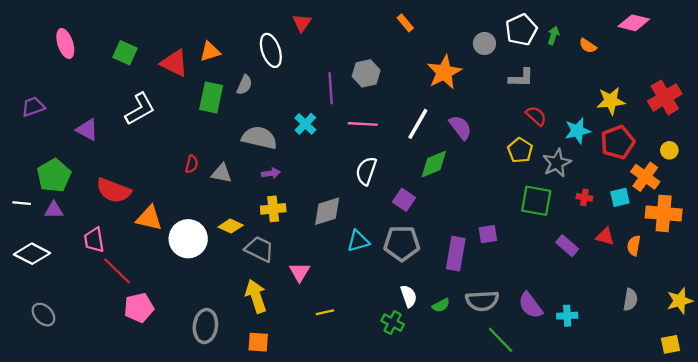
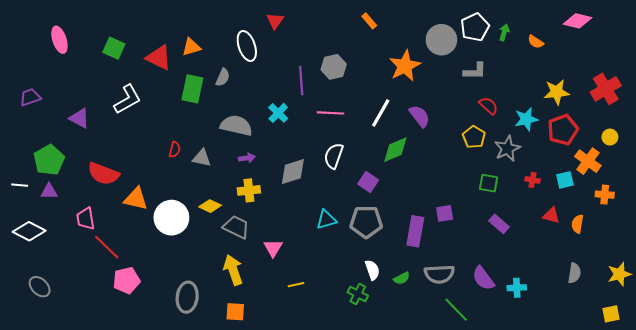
gray circle: (484, 44) -> (441, 40), size x1.5
green square: (536, 201) -> (489, 183), size x0.7
gray diamond: (327, 211) -> (293, 172), moved
orange cross: (664, 213) -> (605, 195), size x0.6
purple rectangle: (567, 246) -> (499, 224), moved

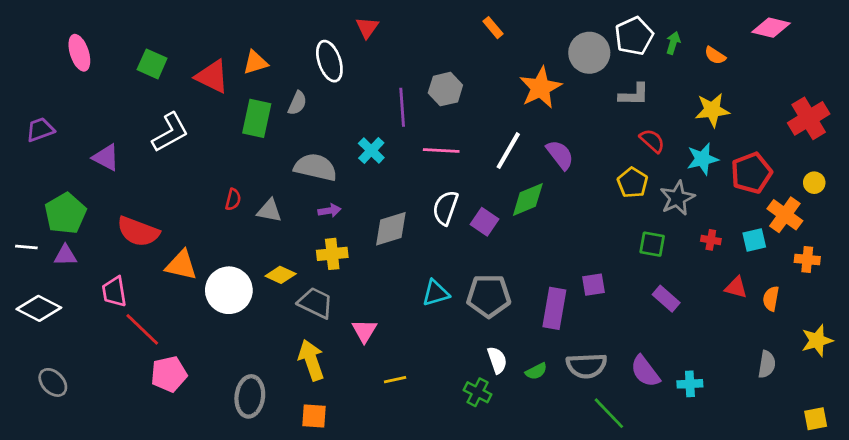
yellow star: (557, 92) -> (712, 110), moved
purple square: (368, 182) -> (485, 222), moved
yellow star: (619, 274) -> (817, 341), moved

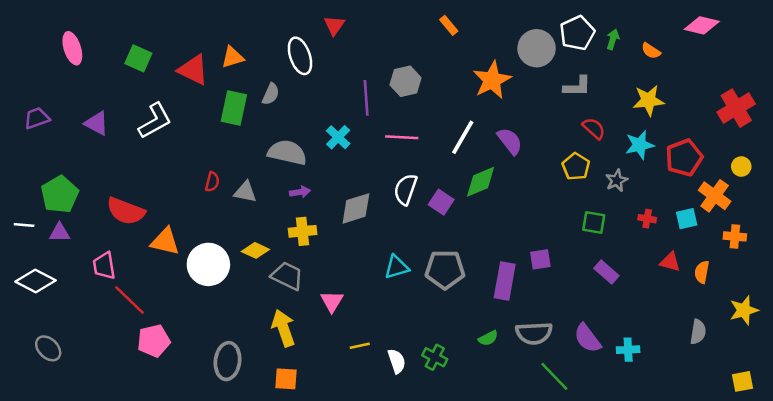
purple triangle: (106, 158) -> (97, 123), moved
gray star: (677, 198) -> (617, 180), size x0.7
white semicircle: (497, 360) -> (397, 361), moved

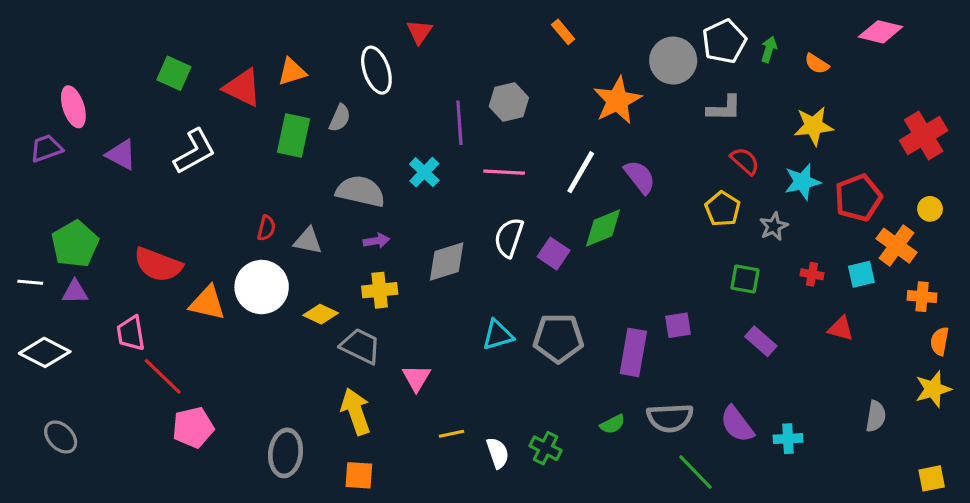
pink ellipse: (72, 48) -> (73, 107), moved
white circle: (208, 264) -> (262, 287), moved
orange semicircle: (702, 272) -> (940, 341), moved

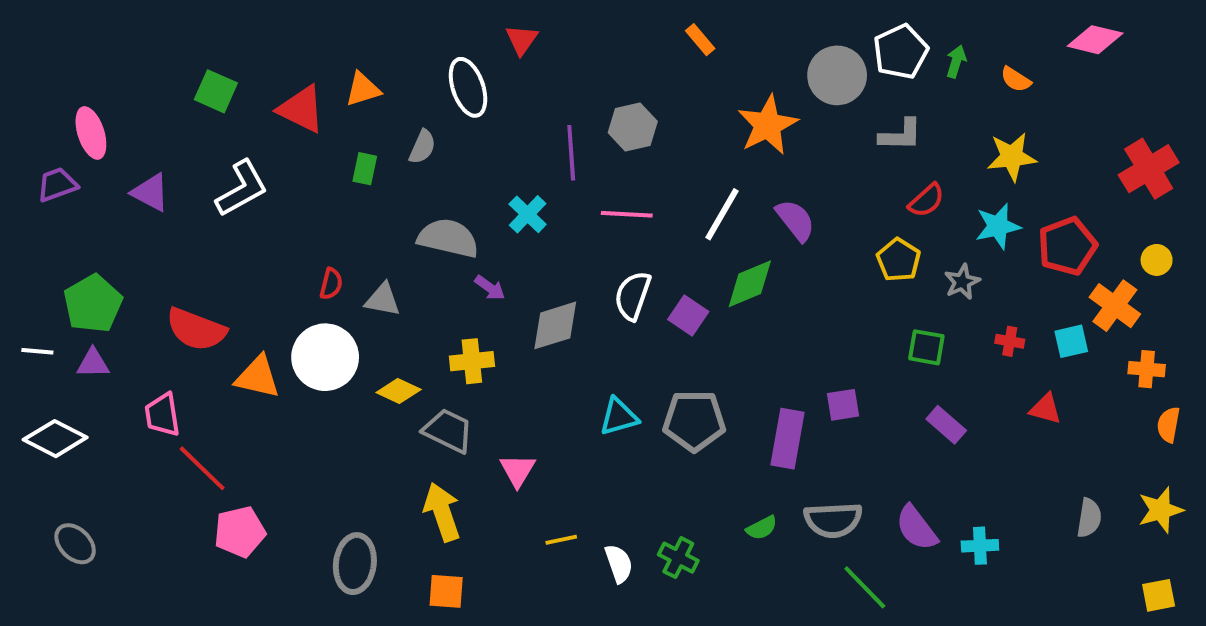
green rectangle: (294, 135) -> (365, 169), size x0.6
red semicircle: (745, 161) -> (926, 200), turned 96
purple arrow: (376, 241) -> (490, 288), moved, turned 45
yellow star: (933, 389) -> (1161, 510), moved

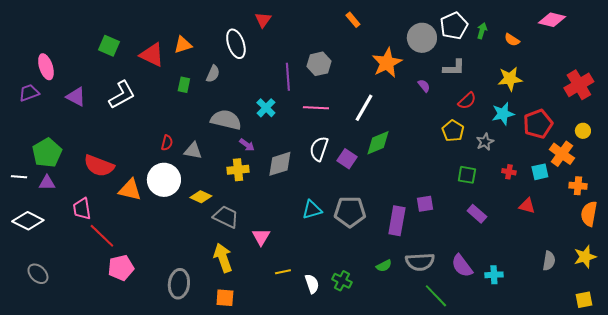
purple semicircle: (795, 220) -> (424, 86), moved, size x0.6
yellow cross: (472, 361) -> (238, 170), moved
orange semicircle: (1168, 425) -> (589, 214), size x1.4

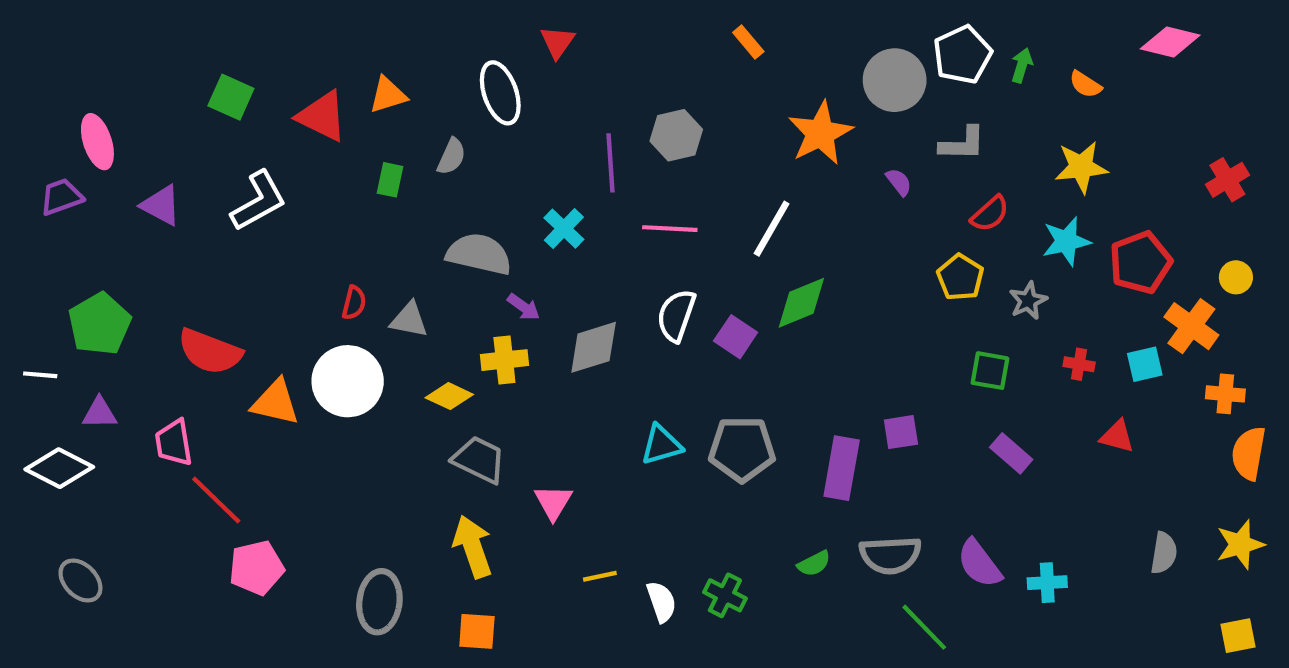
red cross: (579, 85) -> (1227, 180), size x0.7
purple triangle: (47, 183) -> (100, 413), moved
yellow diamond: (201, 197) -> (449, 396), moved

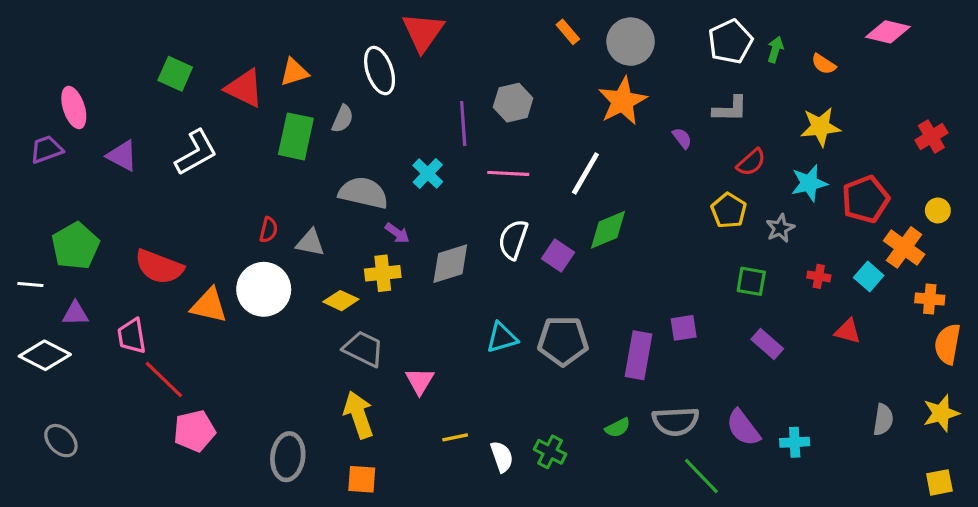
red triangle: (557, 42) -> (423, 32), size x1.6
gray circle: (895, 80) -> (631, 42), moved
green rectangle: (390, 180) -> (296, 136), size x1.8
cyan square: (1145, 364) -> (869, 276), turned -36

